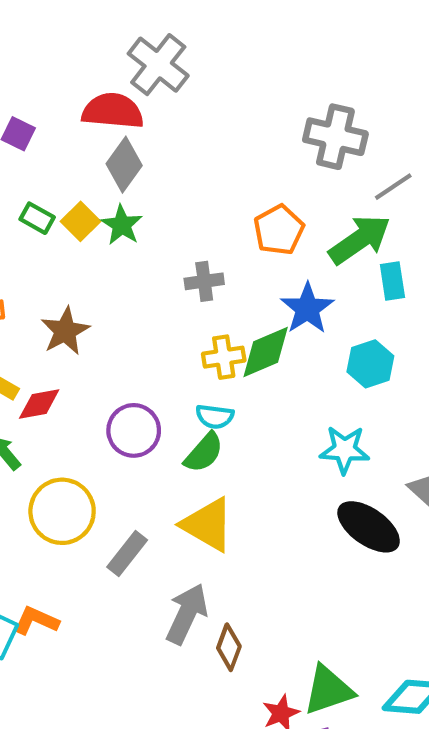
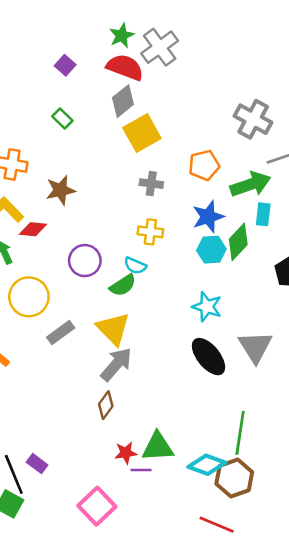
yellow square: (80, 221) -> (142, 133), moved, size x1.6
green star: (122, 225) -> (122, 36), moved
green diamond: (266, 352) -> (238, 242), moved, turned -39
cyan hexagon: (370, 364) -> (211, 250), moved
gray arrow: (187, 614) -> (116, 364), moved

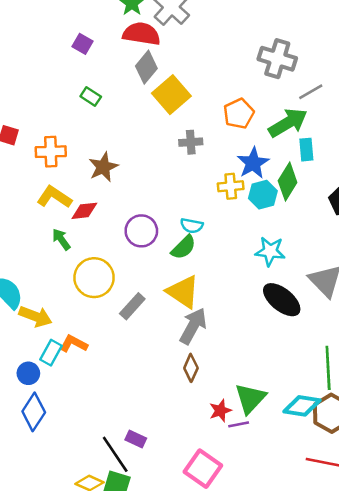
yellow cross: (150, 232) -> (231, 186), moved
green triangle: (158, 447) -> (250, 398), turned -32

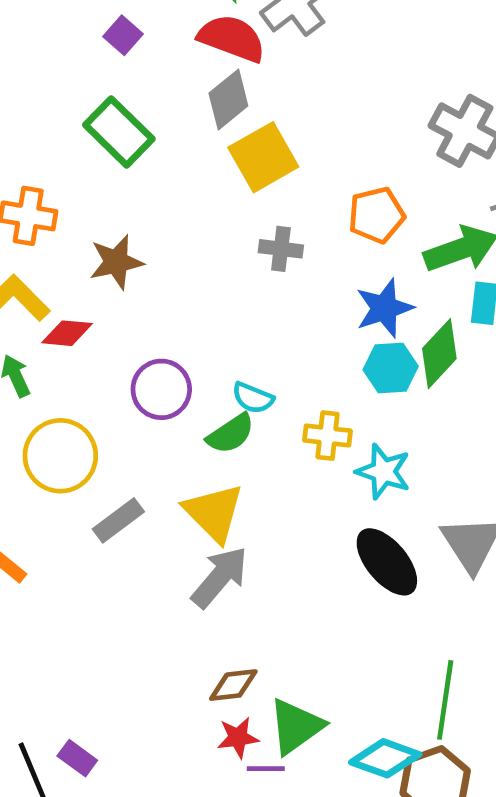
green rectangle: (91, 97) -> (119, 132), size x1.8
yellow cross: (231, 186) -> (328, 436), moved
brown diamond: (191, 368) -> (233, 685), moved, turned 48

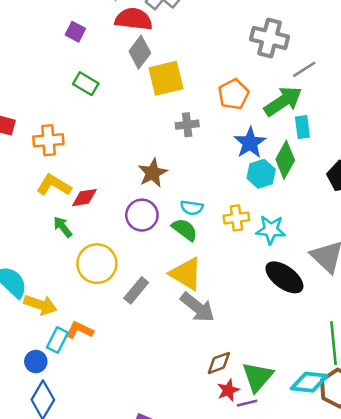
green rectangle: (119, 132) -> (86, 84), size x0.7
yellow square: (263, 157) -> (166, 78), turned 30
brown star: (116, 262) -> (153, 173), moved
green semicircle: (231, 434) -> (185, 230), turned -96
gray arrow: (220, 577) -> (198, 307), turned 102

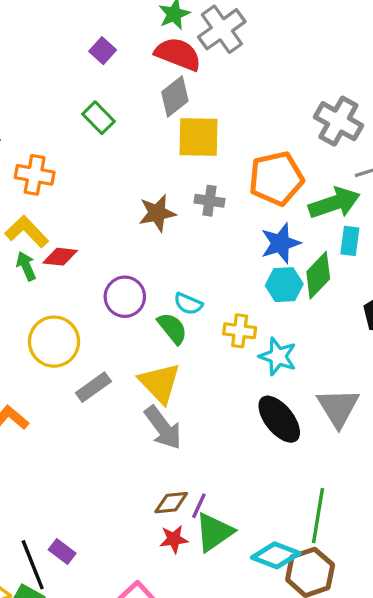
orange pentagon: (234, 94) -> (276, 178), size x1.4
brown star: (153, 173) -> (157, 213), moved
green arrow: (63, 227) -> (26, 266), moved
purple line: (247, 403) -> (199, 506), moved, turned -66

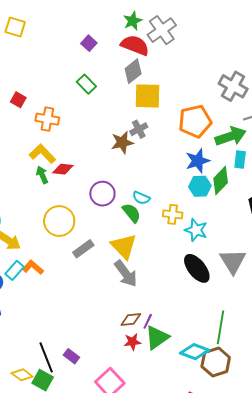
gray cross: (209, 201) -> (139, 129), moved, turned -36
purple rectangle: (62, 552) -> (71, 356), moved

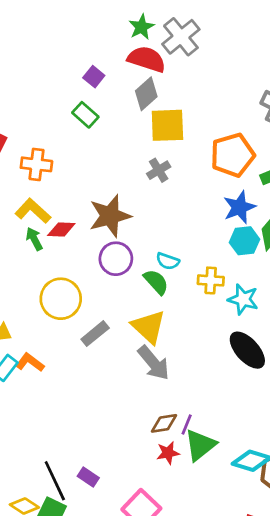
purple square: (89, 43) -> (94, 77), moved
brown star: (122, 142) -> (110, 216), moved, size x1.4

